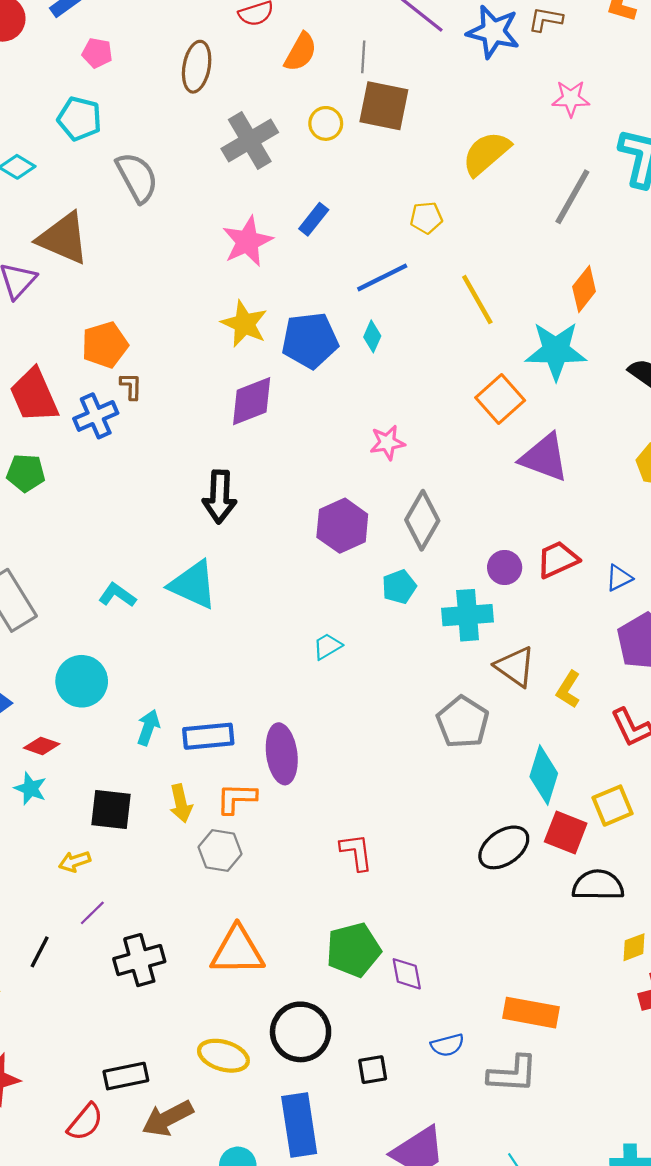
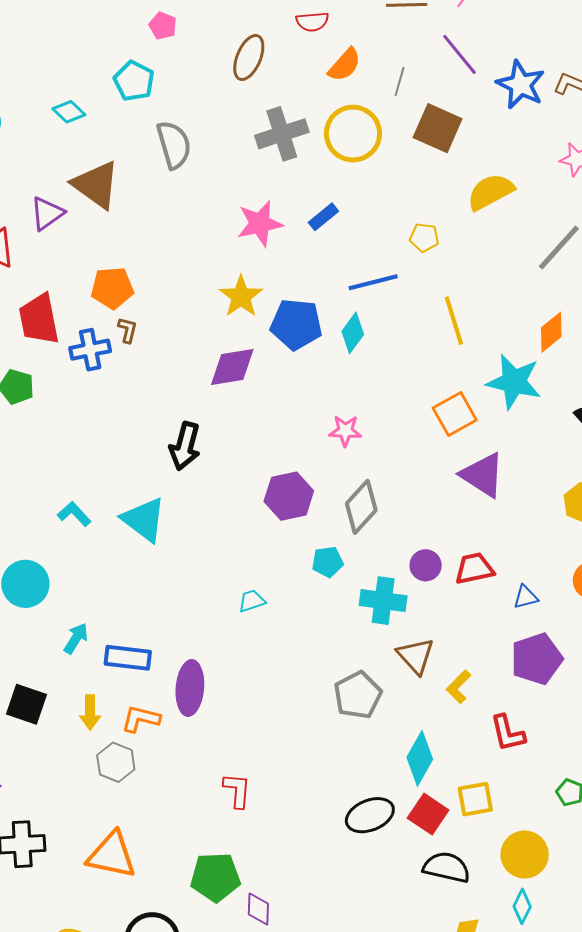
brown square: (384, 106) -> (438, 128), moved
yellow circle: (326, 123) -> (353, 134), size x1.8
cyan diamond: (372, 336) -> (353, 333), size x1.4

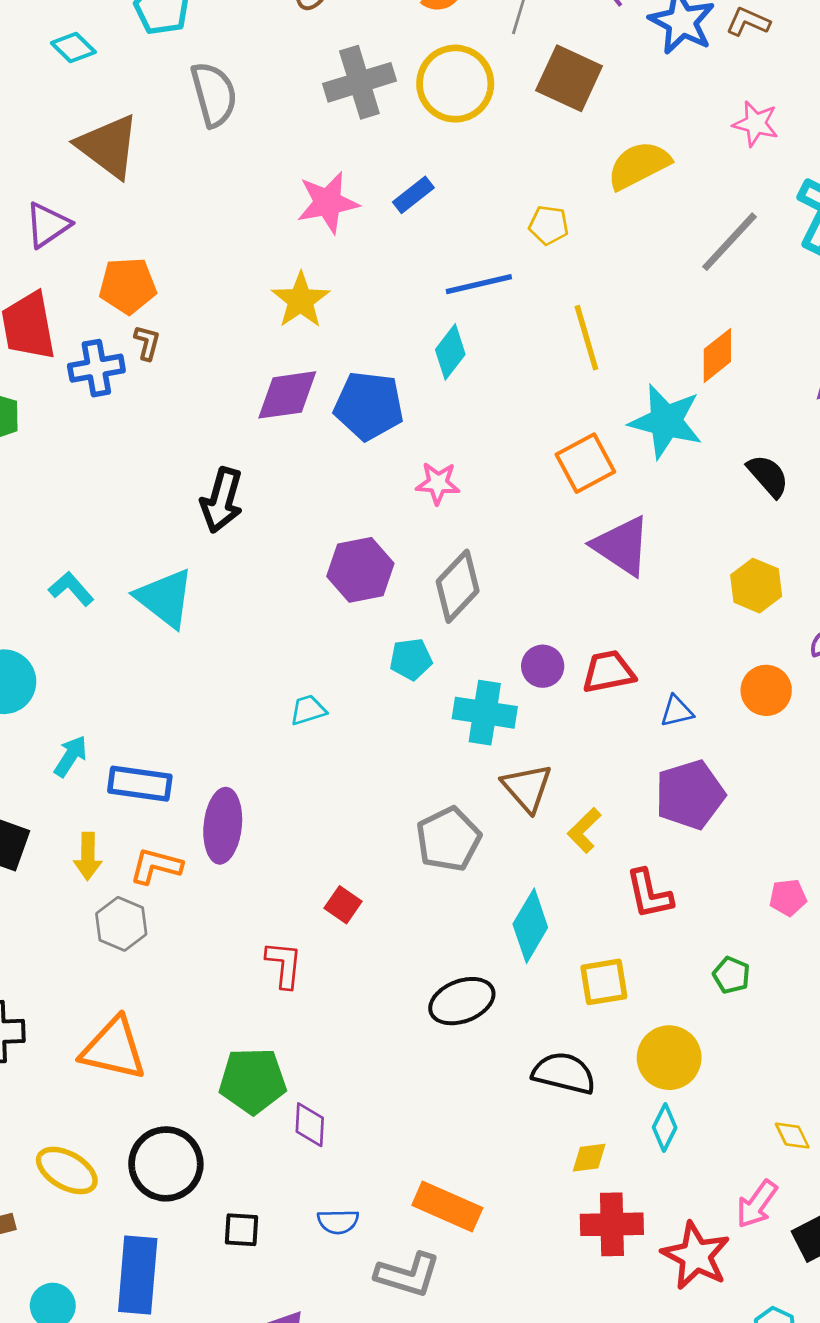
purple triangle: (47, 213) -> (48, 225), moved
blue pentagon: (296, 324) -> (369, 406), moved
red square: (428, 814) -> (343, 905), moved, size x0.7

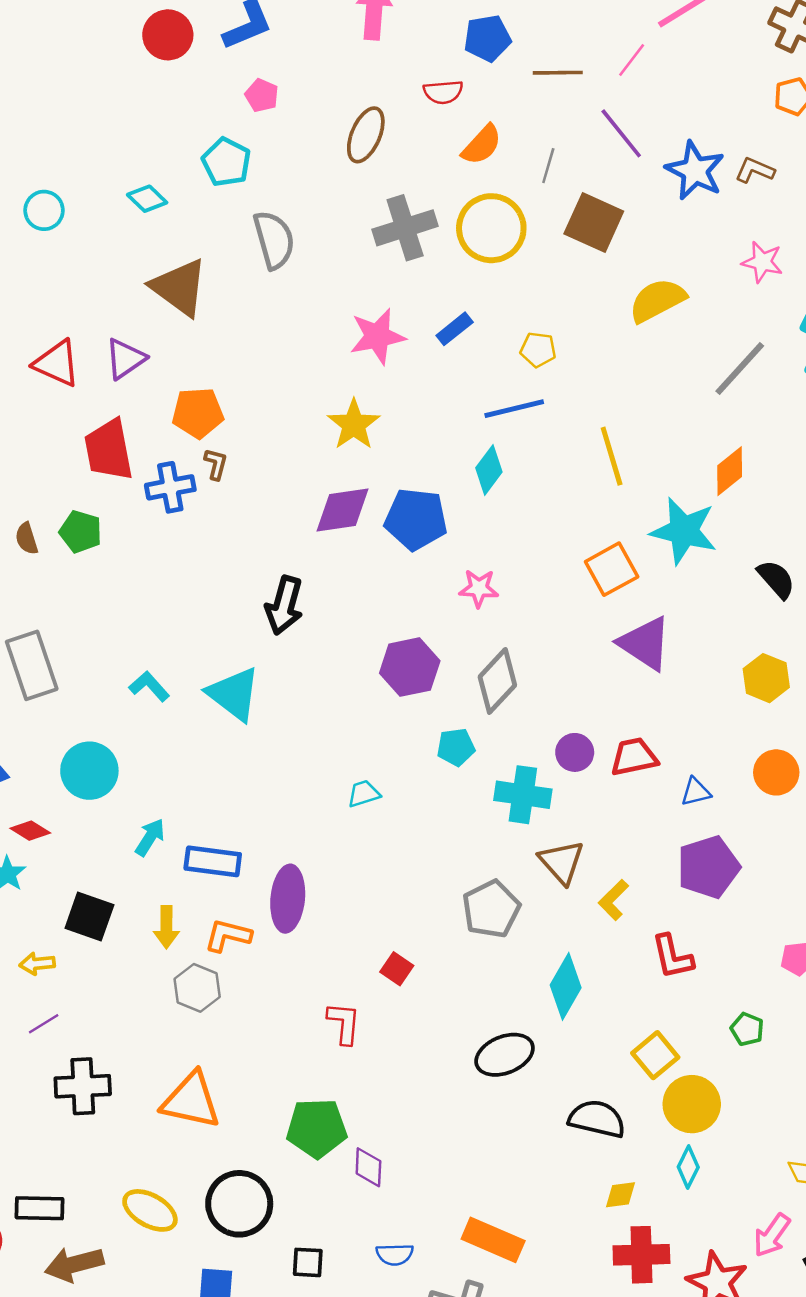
yellow pentagon: (549, 225) -> (538, 350), moved
yellow square: (604, 982) -> (655, 1055), moved, turned -30

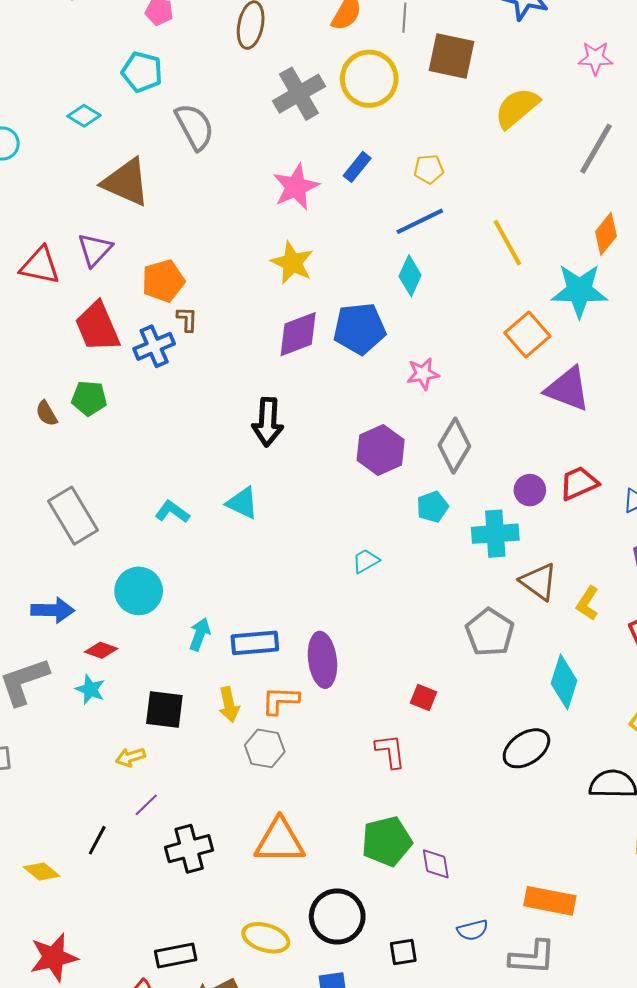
cyan triangle: (234, 694) -> (242, 503), size x0.7

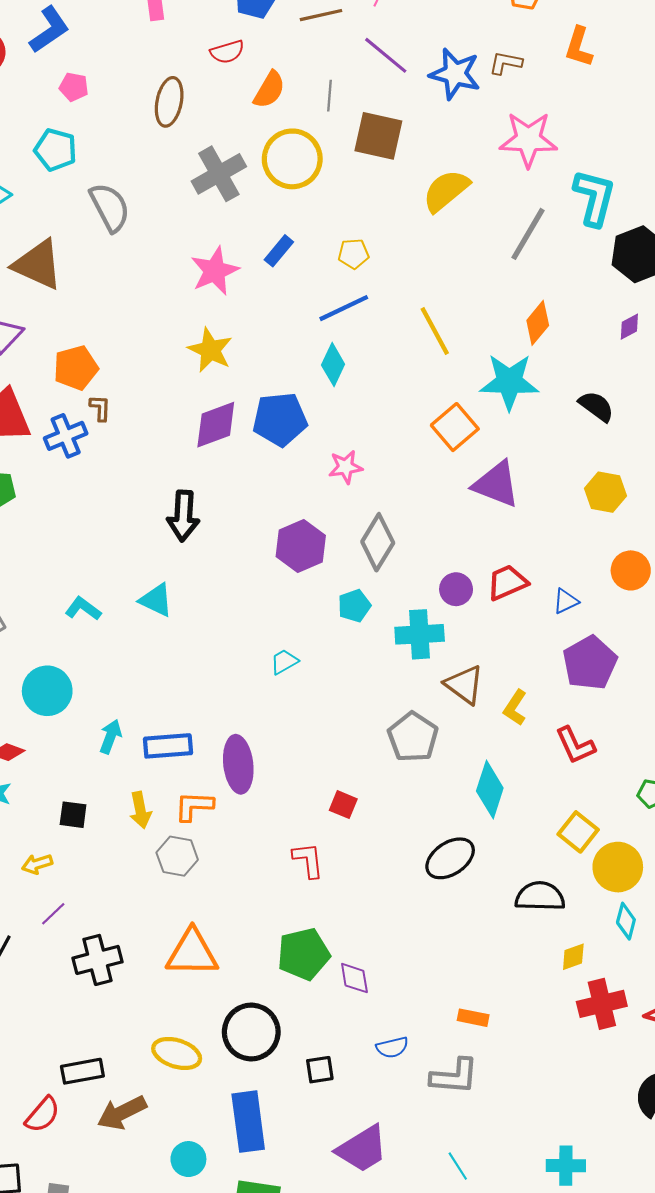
pink star: (595, 58) -> (528, 139), size x1.6
black square: (164, 710) -> (73, 815), size x0.7
orange rectangle: (550, 901) -> (473, 1018), size x0.6

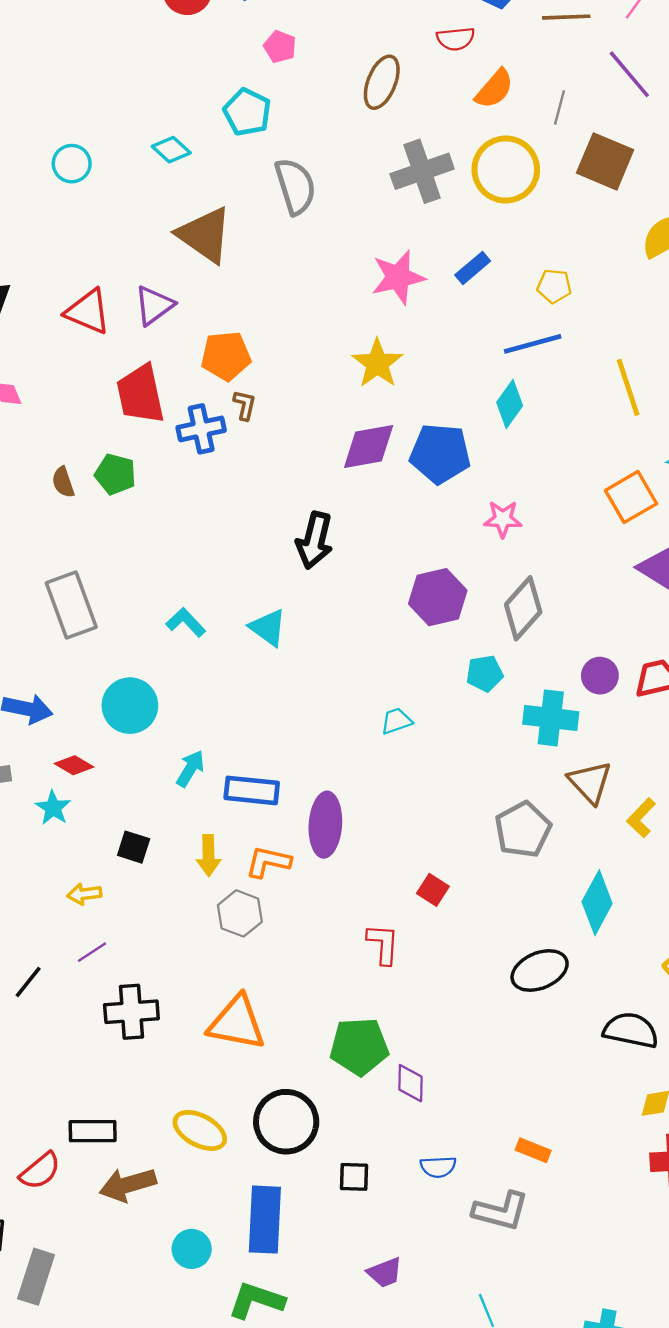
purple trapezoid: (362, 1149) -> (385, 1273), size x0.6

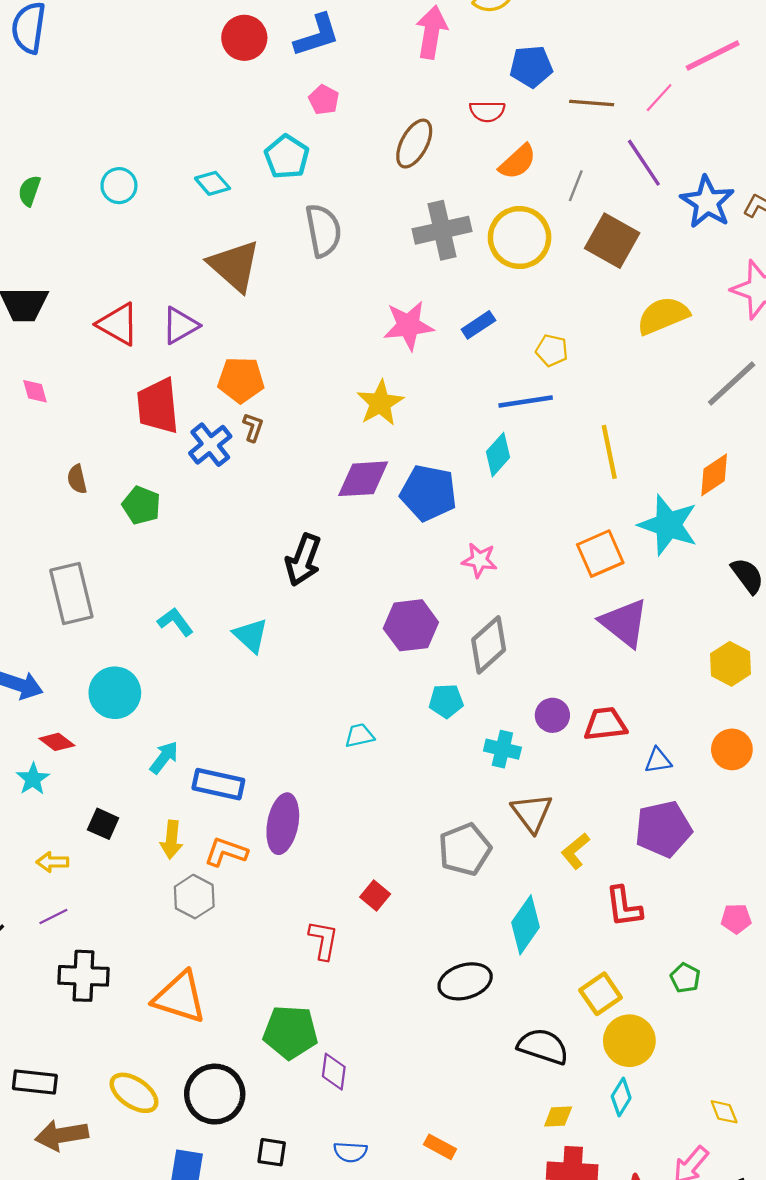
blue cross: (201, 429) -> (210, 445), turned -33
green pentagon: (115, 474) -> (141, 505), moved
cyan cross: (551, 718) -> (502, 749), size x0.7

